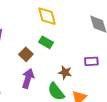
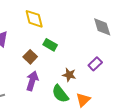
yellow diamond: (47, 16) -> (34, 19), moved
purple rectangle: (91, 61) -> (95, 64), turned -40

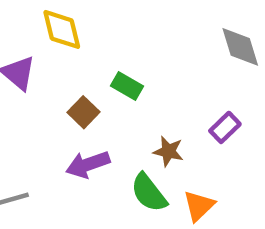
yellow diamond: (34, 19) -> (62, 29), moved
purple arrow: (32, 81) -> (88, 164), turned -126

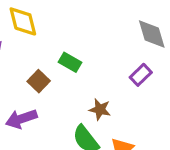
purple rectangle: (225, 127) -> (141, 75), moved
purple arrow: (88, 164) -> (21, 119), moved

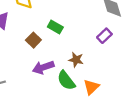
purple arrow: (21, 119) -> (43, 67), moved

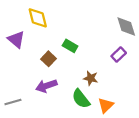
purple arrow: (43, 67) -> (46, 86), moved

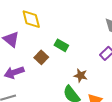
purple arrow: (46, 86) -> (14, 72), moved

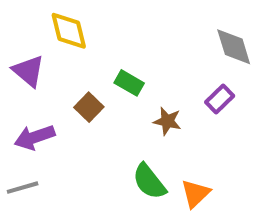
brown star: (81, 75) -> (167, 121), moved

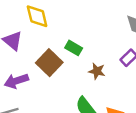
brown square: (89, 107) -> (49, 63), size x1.5

